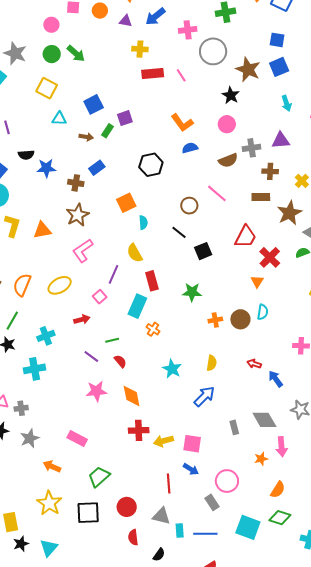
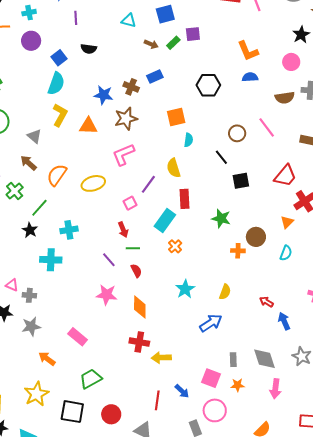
blue star: (46, 168) -> (103, 95), moved
red arrow: (82, 319) -> (123, 230), moved, turned 70
brown circle: (240, 319) -> (256, 237), moved
pink square: (192, 444) -> (211, 378), moved
orange star: (261, 459) -> (238, 385), moved

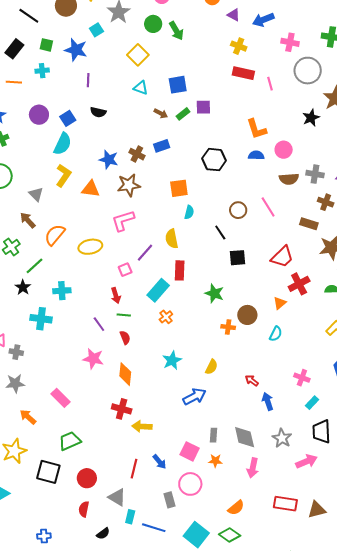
purple circle: (31, 41) -> (39, 115), moved
pink circle: (291, 62) -> (284, 150), moved

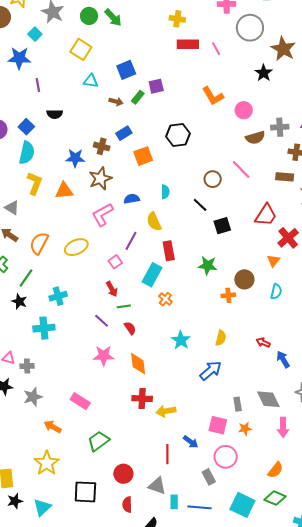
blue semicircle: (256, 155) -> (132, 199), moved
orange square: (179, 188) -> (143, 156), moved
black square: (48, 472) -> (85, 492), moved

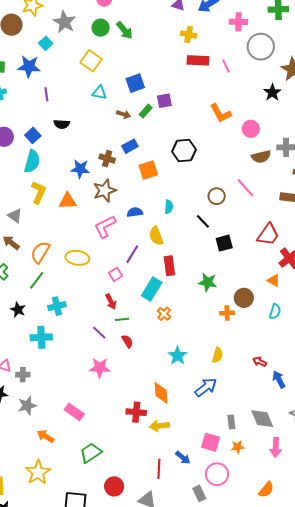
yellow ellipse: (76, 247) -> (77, 258), turned 30
orange triangle: (273, 261) -> (274, 280), turned -40
green line: (26, 278) -> (37, 280), moved
orange diamond: (138, 364) -> (161, 393), moved

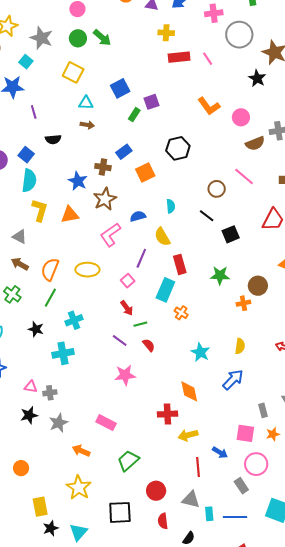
brown arrow: (124, 114) -> (87, 125), moved
blue star: (80, 169) -> (78, 181), turned 30
yellow arrow: (159, 426) -> (188, 435), moved

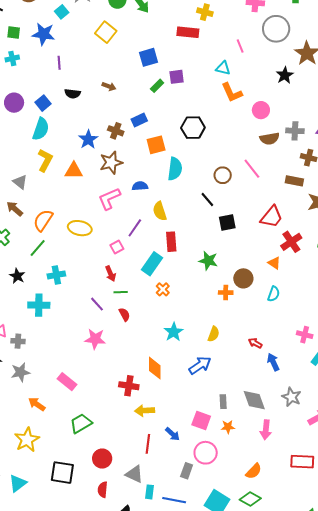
red rectangle: (179, 57) -> (188, 32), moved
cyan triangle: (86, 103) -> (223, 68), moved
cyan semicircle: (171, 206) -> (175, 169), moved, size x1.6
gray rectangle: (241, 486) -> (187, 471), turned 42

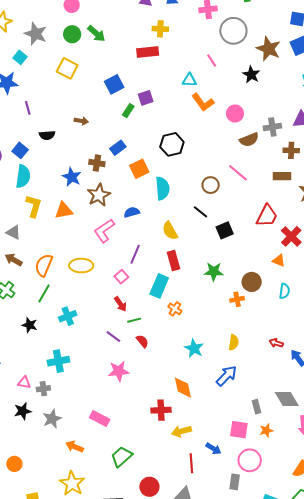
pink line: (240, 46) -> (212, 60), moved
yellow semicircle: (160, 211) -> (170, 231), moved
cyan cross: (39, 305) -> (58, 361), moved

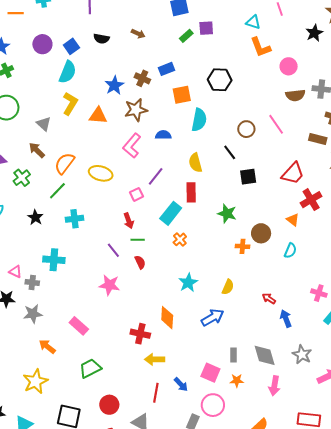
pink L-shape: (104, 231) -> (132, 146), turned -30

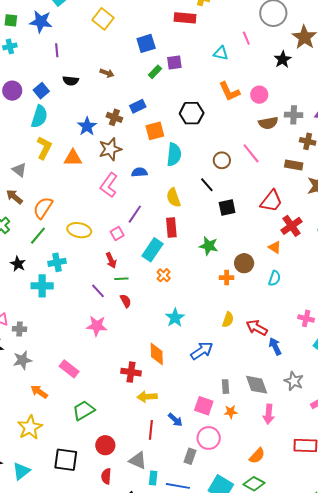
orange L-shape: (260, 47) -> (229, 92), moved
yellow ellipse: (101, 173) -> (79, 230), moved
cyan cross: (54, 260) -> (42, 286), moved
yellow semicircle: (228, 287) -> (228, 320), moved
red arrow: (269, 299) -> (257, 328), size x1.5

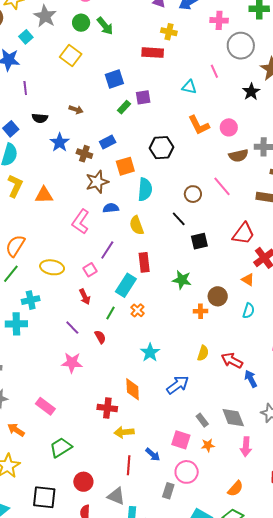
blue star: (87, 126) -> (60, 142), moved
brown star: (110, 149) -> (97, 182), moved
yellow semicircle: (173, 198) -> (137, 225), moved
green line: (121, 279) -> (110, 313), moved, turned -56
gray rectangle: (226, 387) -> (202, 420), turned -32

